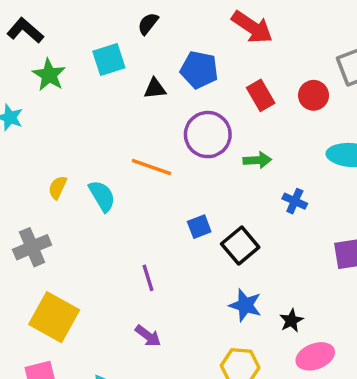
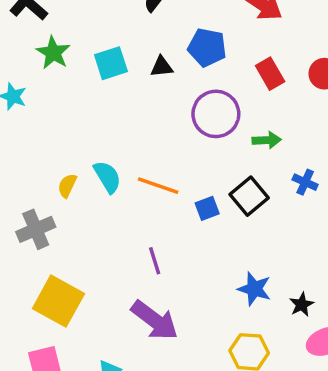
cyan square: (109, 59) -> (111, 63), moved
orange line: (151, 167) -> (158, 186), moved
yellow semicircle: (58, 187) -> (67, 186), moved
black square: (240, 245) -> (249, 196), moved
purple arrow: (148, 336) -> (155, 320), size x1.8

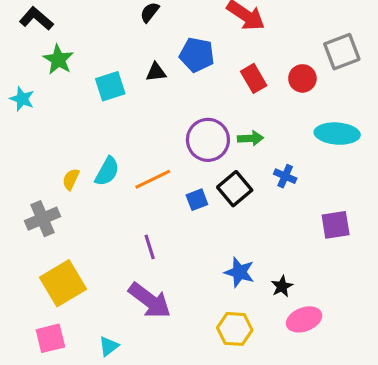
cyan square: (111, 63) -> (110, 86), moved
purple circle: (216, 114) -> (208, 140), moved
cyan semicircle: (107, 177) -> (107, 171), turned 60
orange line: (158, 186) -> (153, 179), turned -45
yellow square: (58, 301) -> (63, 283), turned 30

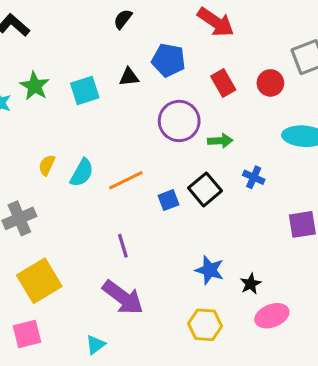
green star: (58, 60) -> (35, 86), moved
purple circle: (208, 140) -> (179, 121), moved
yellow semicircle: (71, 179) -> (47, 165), moved
cyan triangle: (109, 346) -> (95, 345), moved

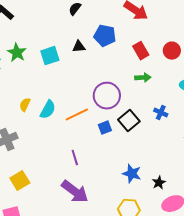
purple circle: (179, 121) -> (107, 96), moved
green arrow: (220, 141) -> (143, 78), moved
yellow square: (39, 281) -> (20, 181), size x0.7

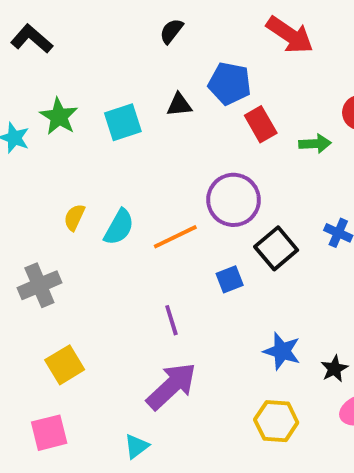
red rectangle: (141, 51) -> (261, 124), moved
green arrow: (143, 78) -> (315, 144), moved
blue square: (105, 128) -> (230, 279), moved
purple arrow: (75, 192) -> (171, 386), turned -80

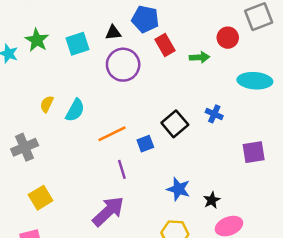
purple circle: (234, 200) -> (123, 65), moved
orange line: (175, 237) -> (112, 134), moved
purple line: (171, 320) -> (122, 169), moved

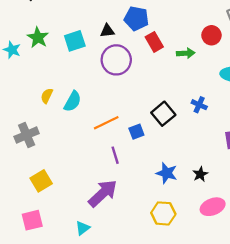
black star: (212, 200) -> (200, 174), moved

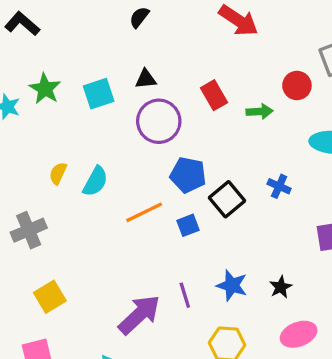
blue pentagon: (136, 18) -> (188, 175), moved
purple line: (115, 155) -> (185, 295), moved

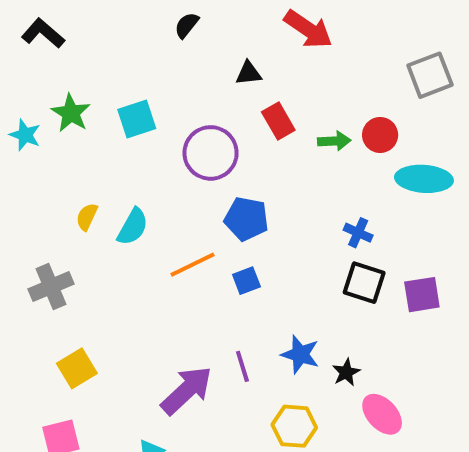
black triangle: (146, 79) -> (248, 73), moved
red circle: (297, 85) -> (380, 135), moved
black square: (227, 199) -> (364, 283), moved, turned -32
black star: (281, 287) -> (346, 372), moved
pink ellipse: (299, 334) -> (382, 414), turned 68

